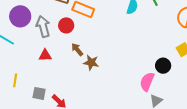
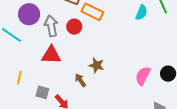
brown arrow: (77, 49) -> (80, 80), moved
red triangle: (45, 55) -> (51, 55), size x1.5
pink semicircle: (147, 82) -> (143, 76), moved

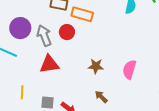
pink semicircle: (143, 76) -> (129, 70), moved
brown arrow: (80, 80) -> (101, 97), moved

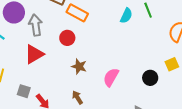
red circle: (67, 32) -> (67, 38), moved
red triangle: (49, 64) -> (34, 54), turned -35

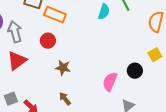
pink semicircle: (111, 77) -> (110, 82), moved
gray square: (24, 91) -> (11, 99), turned -32

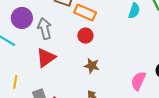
red circle: (48, 41) -> (85, 36), moved

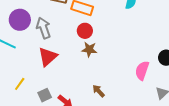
brown star: (92, 66) -> (89, 50), moved
yellow line: (15, 82) -> (20, 84), turned 32

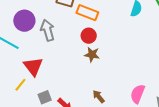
red triangle: (48, 57) -> (33, 67), moved, turned -30
pink semicircle: (142, 71) -> (138, 94), moved

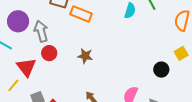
red circle: (89, 36) -> (49, 53), moved

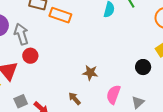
brown star: (85, 56) -> (90, 73), moved

